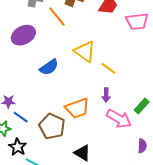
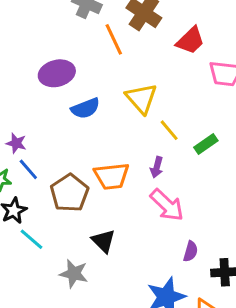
purple ellipse: (23, 35) -> (57, 73), moved
green rectangle: (142, 106) -> (206, 144), moved

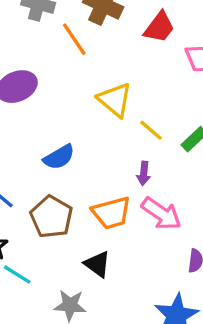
blue semicircle: (85, 108) -> (59, 157), moved
orange trapezoid: (112, 176) -> (111, 213), moved

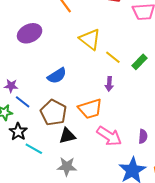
pink arrow: (161, 214) -> (109, 136), moved
black triangle: (97, 264) -> (67, 136), moved, turned -48

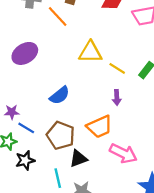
yellow triangle: (90, 39) -> (90, 52), turned -30
black star: (18, 132) -> (25, 160), turned 30
cyan line: (34, 149) -> (58, 178), moved, turned 54

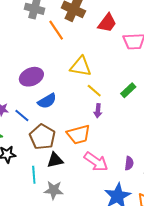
purple ellipse: (25, 53) -> (31, 77), moved
yellow line: (117, 68) -> (94, 91), moved
blue line: (26, 128) -> (22, 116), moved

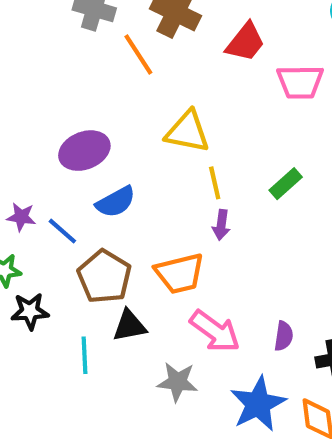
yellow line: (94, 91) -> (215, 183), turned 35
gray star: (54, 190) -> (177, 382), moved

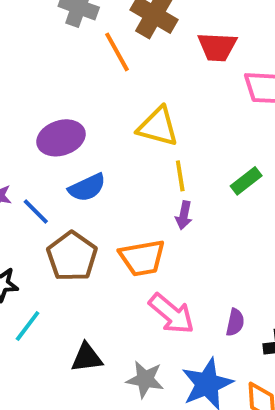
red trapezoid: (245, 42) -> (217, 47), turned 51
black triangle: (130, 326) -> (87, 358), moved
cyan line: (85, 355) -> (28, 326), moved, turned 36
gray star: (177, 382) -> (145, 379), moved

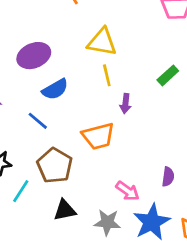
yellow line: (180, 176) -> (107, 75), moved
blue line: (36, 211) -> (38, 121), moved
brown pentagon: (72, 256) -> (55, 166), moved
pink arrow: (172, 314) -> (128, 191), moved, size x0.7

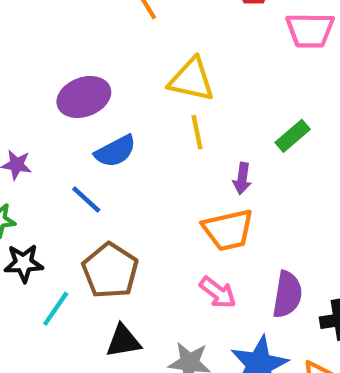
purple arrow: (125, 104) -> (242, 179), moved
orange trapezoid: (98, 136) -> (228, 230), moved
purple semicircle: (168, 177) -> (287, 295), size x1.5
pink arrow: (128, 191) -> (218, 292), moved

